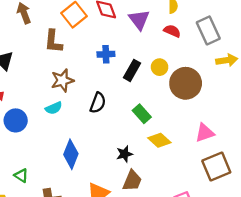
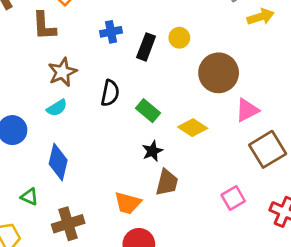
brown circle: (186, 83) -> (219, 73), moved
green rectangle: (142, 114) -> (148, 111), moved
blue diamond: (71, 154) -> (58, 162), moved

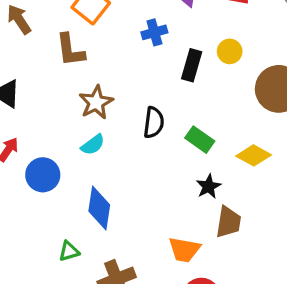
blue cross: (111, 32) -> (154, 32), moved
green triangle: (29, 197) -> (69, 251), turned -36

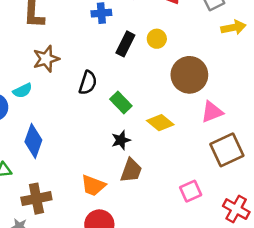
cyan semicircle: (93, 145) -> (22, 91), moved

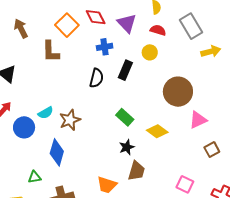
yellow circle: (157, 39) -> (150, 52), moved
brown star: (46, 59) -> (70, 120), moved
black semicircle: (88, 83) -> (97, 78), moved
brown square: (227, 150) -> (212, 150), size x0.6
pink square: (191, 191) -> (185, 184), turned -36

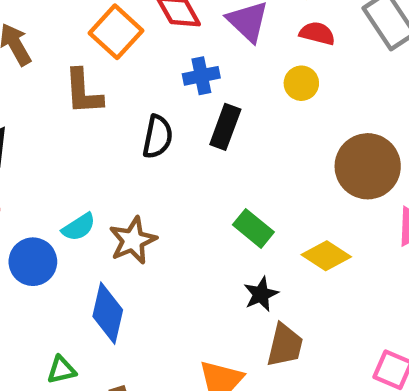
black rectangle: (125, 70) -> (225, 127), moved
black semicircle: (97, 78) -> (158, 137), moved

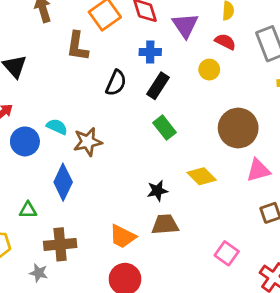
cyan semicircle: (79, 227) -> (57, 127), turned -135
green rectangle: (253, 228) -> (165, 128), moved
brown trapezoid: (285, 345) -> (165, 225), turned -120

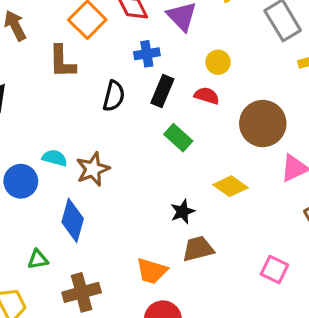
red semicircle: (225, 42) -> (207, 96), moved

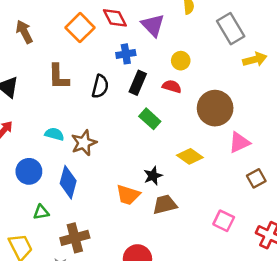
brown L-shape: (62, 62) -> (59, 77), moved
blue circle: (21, 181) -> (29, 171), moved
orange trapezoid: (152, 271) -> (128, 195), moved

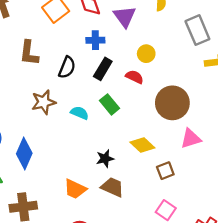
cyan semicircle: (54, 134) -> (80, 113), moved
brown star: (84, 143) -> (44, 102), moved
brown square: (256, 178) -> (165, 171), moved
orange trapezoid: (128, 195) -> (75, 189), moved
brown trapezoid: (165, 205) -> (112, 187), turned 30

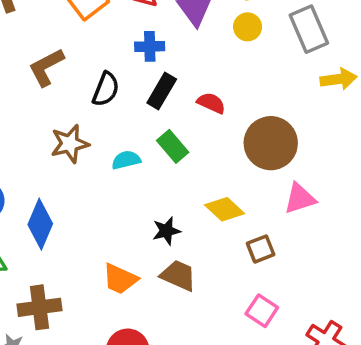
brown L-shape: (29, 53) -> (46, 67), turned 56
yellow circle: (146, 54) -> (248, 27), moved
cyan semicircle: (80, 113) -> (126, 160), turned -36

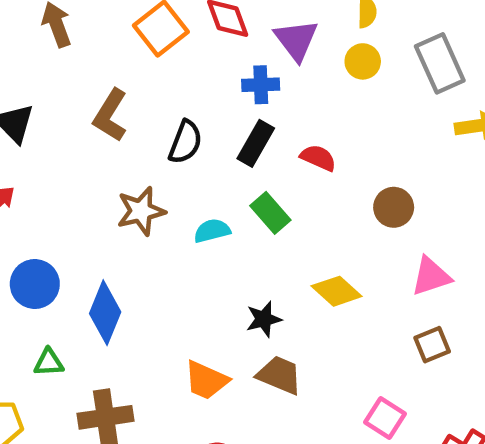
blue cross: (150, 46) -> (261, 85), moved
brown L-shape: (46, 67) -> (110, 115), turned -30
brown circle: (271, 143) -> (394, 207), size x0.6
brown square: (261, 249) -> (432, 345), moved

